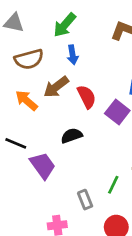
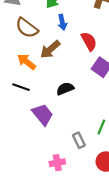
brown semicircle: (29, 59) -> (27, 28), turned 55
red semicircle: (87, 97) -> (89, 41), moved
black line: (16, 143) -> (21, 87), moved

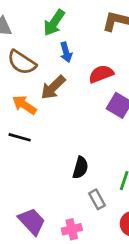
red semicircle: (89, 41) -> (101, 74), turned -78
black semicircle: (65, 89) -> (80, 168), moved, turned 132
purple trapezoid: (43, 114) -> (32, 221), moved

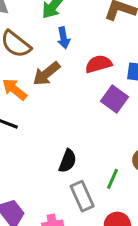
gray rectangle: (97, 199) -> (82, 196), size x1.4

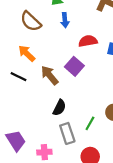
brown arrow: (46, 74) -> (50, 75), moved, turned 84
purple square: (114, 99) -> (74, 66), moved

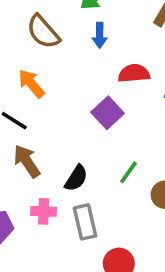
brown arrow: (50, 75) -> (27, 161), moved
green line: (90, 123) -> (129, 172), moved
pink cross: (44, 152) -> (44, 211), moved

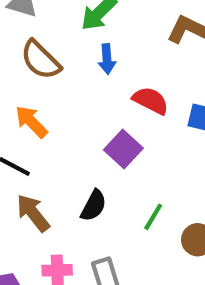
red semicircle: (134, 73) -> (151, 101), turned 36
black semicircle: (76, 178) -> (94, 206), moved

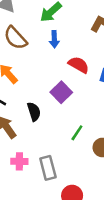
black semicircle: (94, 206) -> (34, 112), moved, turned -48

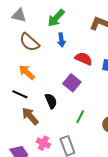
green line: (77, 133) -> (80, 117), moved
pink cross: (19, 161) -> (43, 143), turned 32

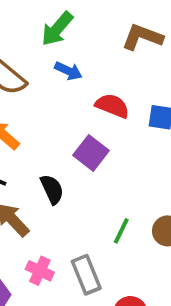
blue arrow: (61, 40) -> (68, 71), turned -56
green line: (80, 117) -> (121, 231), moved

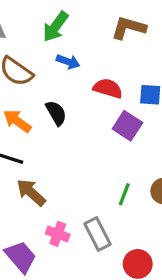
purple square: (91, 153) -> (127, 126), moved
black semicircle: (52, 189) -> (56, 113), moved

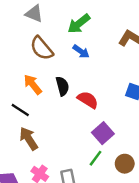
red semicircle: (108, 88) -> (88, 100), moved
purple square: (127, 126) -> (103, 133), moved

